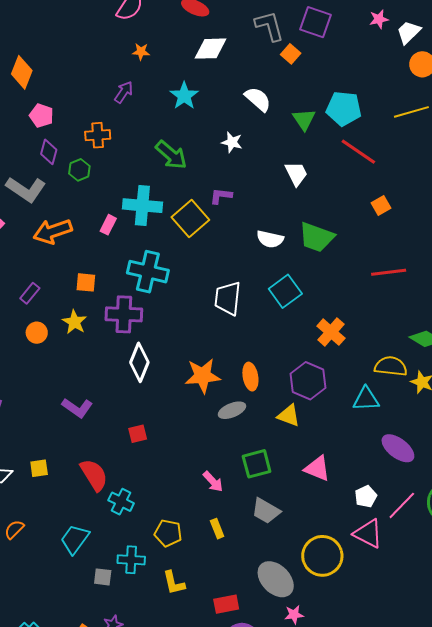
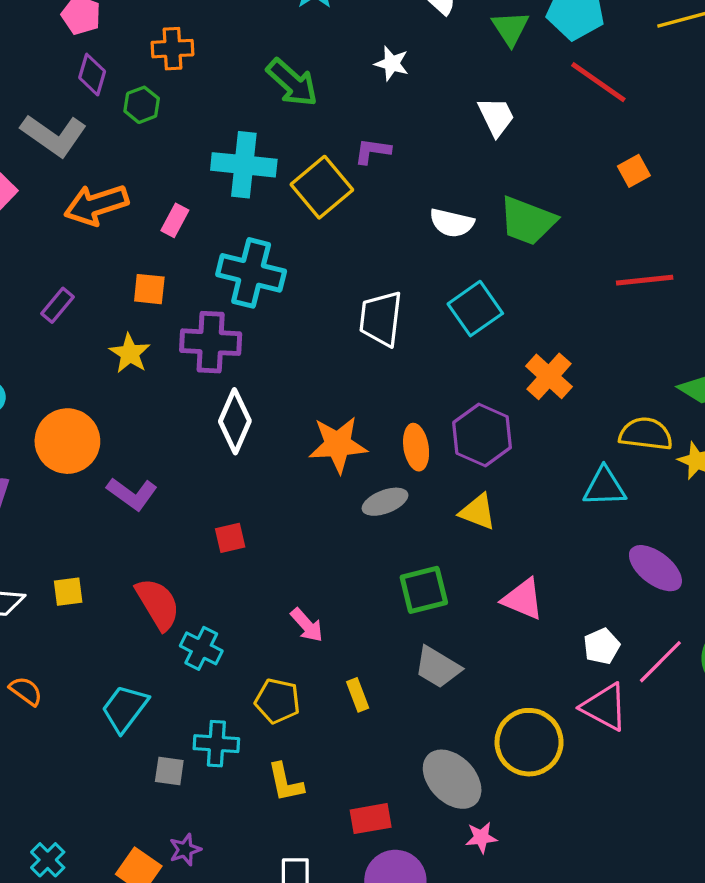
pink rectangle: (108, 225) -> (175, 220), moved
orange circle: (37, 333) -> (67, 441), moved, size x1.8
purple hexagon: (308, 381) -> (482, 435), moved
pink arrow: (213, 482) -> (307, 625), moved
orange semicircle: (14, 529) -> (26, 691), turned 80

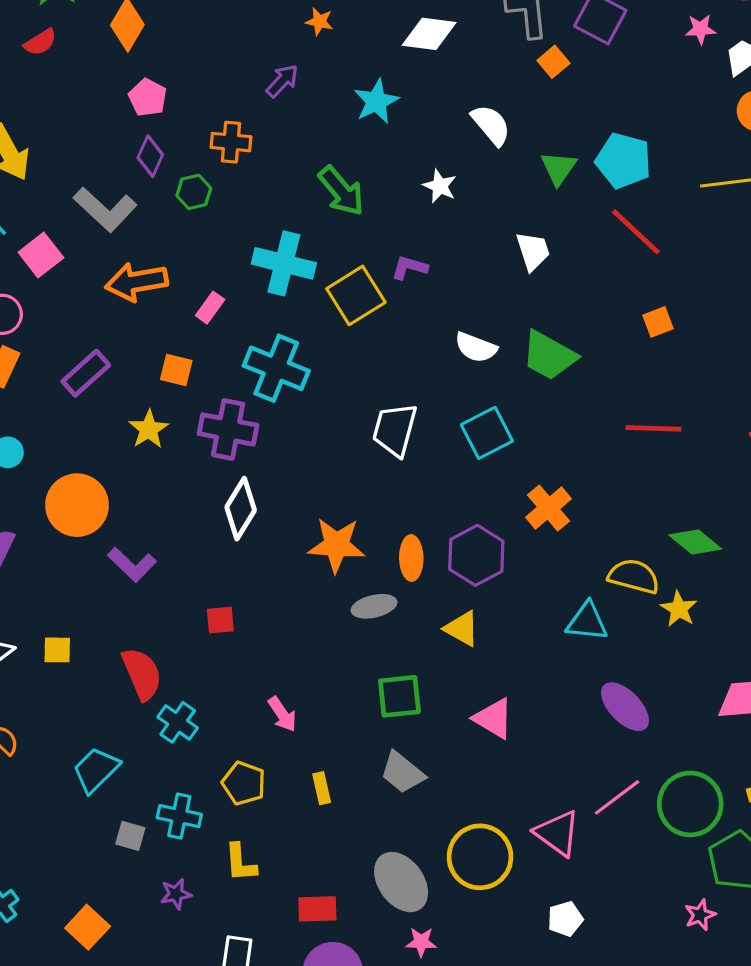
purple rectangle: (57, 305) -> (86, 373), size x1.4
white pentagon: (602, 646) -> (565, 919), moved
purple star: (185, 850) -> (176, 894), moved

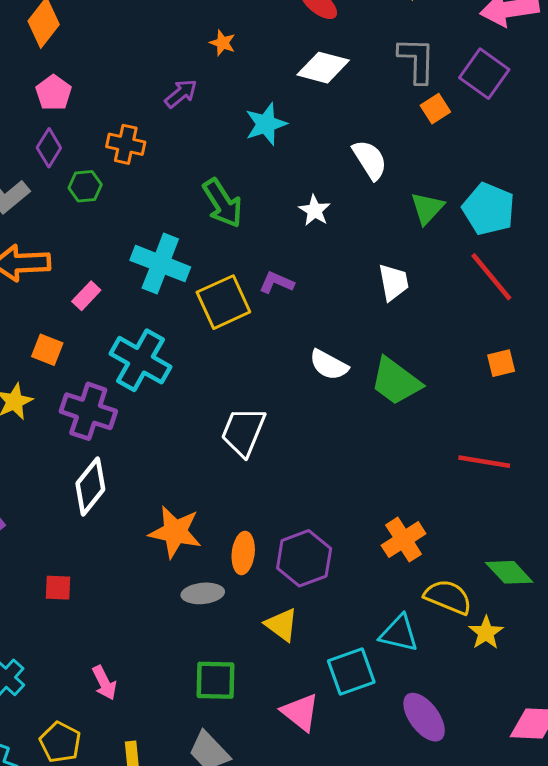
cyan square: (487, 433) -> (351, 671), moved
orange cross: (549, 508) -> (404, 540), moved

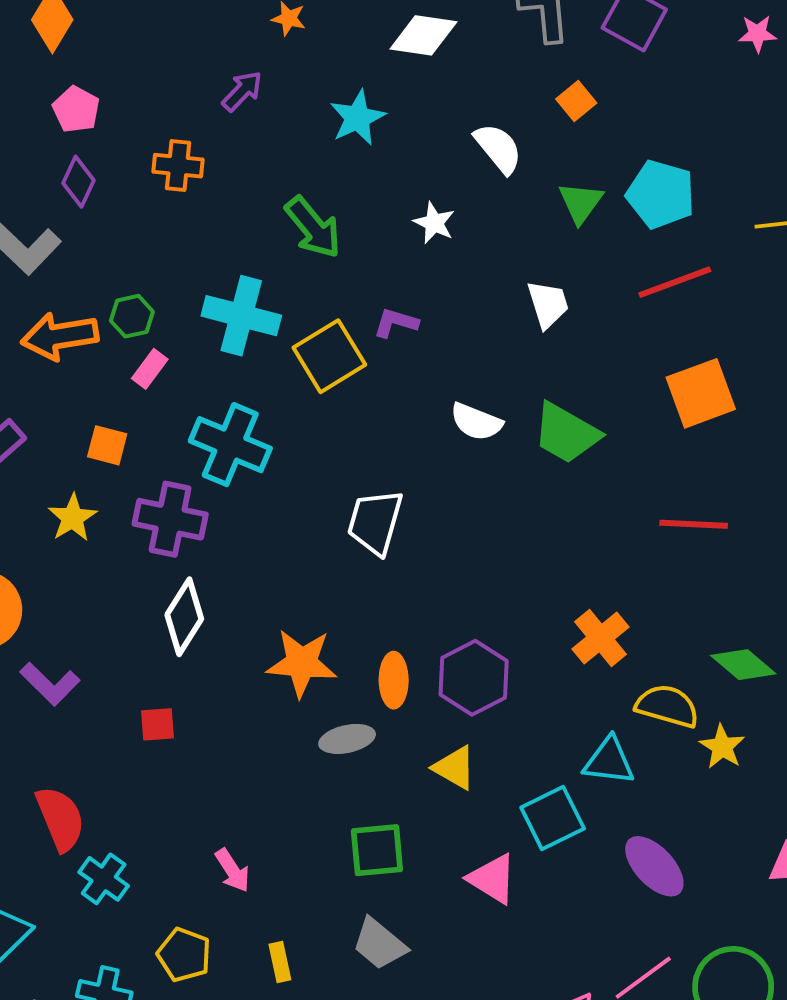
orange square: (435, 109) -> (576, 101), moved
green hexagon: (85, 186) -> (132, 316), moved
red line: (491, 277) -> (675, 282), turned -64
orange square: (501, 363) -> (701, 393), size x1.8
red square: (58, 588) -> (158, 724), moved

